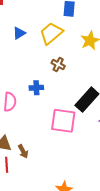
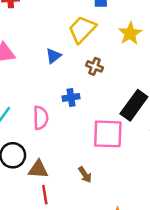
blue triangle: (19, 33) -> (53, 56), moved
brown arrow: (23, 151) -> (85, 175), moved

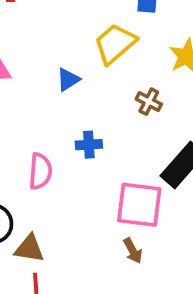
brown cross: (95, 66) -> (149, 102), moved
brown arrow: (85, 175) -> (133, 251), moved

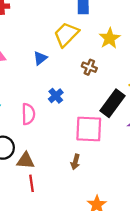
blue cross: (89, 145) -> (56, 96), turned -32
brown arrow: (133, 251) -> (75, 162), moved, turned 48

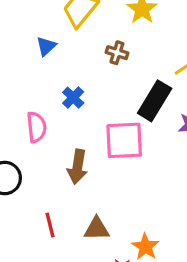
brown triangle: (26, 161) -> (97, 229), moved
brown arrow: (75, 162) -> (77, 167), moved, size x1.5

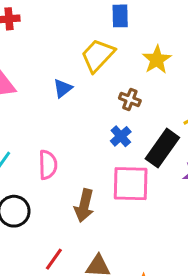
blue cross: (73, 98) -> (121, 136), moved
red line: (50, 225) -> (54, 259), turned 45

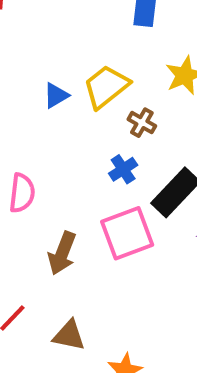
yellow trapezoid: (98, 55) -> (106, 87), moved
pink square: (131, 184) -> (127, 233), turned -30

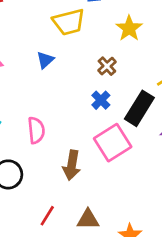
yellow trapezoid: (106, 87) -> (69, 22), moved, turned -144
brown cross: (142, 123) -> (107, 66), turned 30

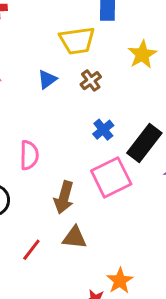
brown cross: (107, 66) -> (91, 81), moved
brown triangle: (88, 219) -> (75, 237), moved

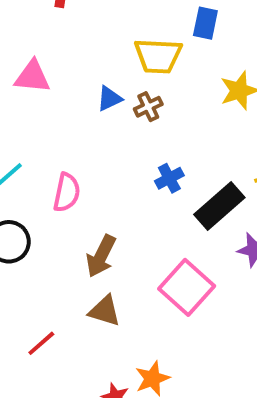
brown cross: (91, 81) -> (148, 107), moved
pink square: (111, 177) -> (187, 287), moved, turned -33
red line: (31, 250) -> (41, 343), moved

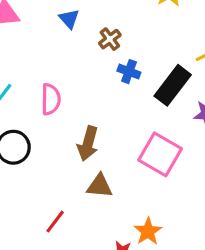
blue triangle: (109, 99) -> (69, 19), turned -35
brown cross: (148, 107) -> (110, 39), moved
blue cross: (169, 178) -> (129, 72), turned -30

